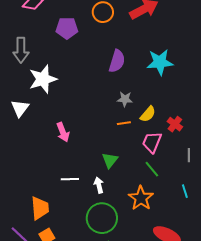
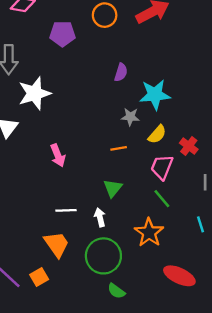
purple semicircle: (117, 61) -> (121, 72), size x0.7
cyan star: (160, 62) -> (155, 95), moved
orange line: (124, 123) -> (119, 148), moved
orange trapezoid: (40, 208) -> (57, 244), moved, turned -30

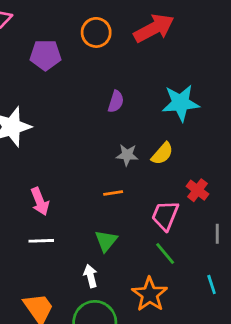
cyan star: (155, 95) -> (181, 103), moved
yellow semicircle: (157, 134) -> (162, 154), moved
white line: (66, 210) -> (41, 241), moved

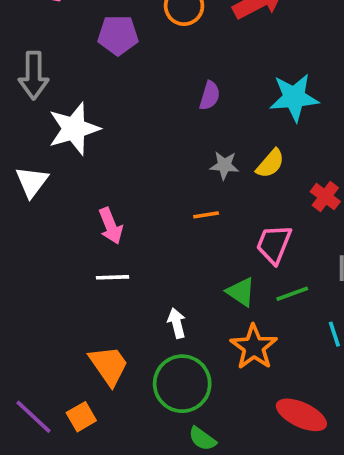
red cross: (198, 190) -> (325, 197), moved
green triangle: (106, 241) -> (241, 292), moved, turned -35
green line: (165, 253) -> (292, 294), moved, turned -70

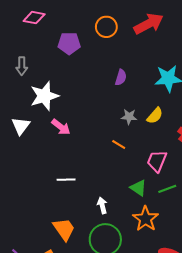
gray arrow: (34, 75) -> (22, 66), size x0.7
orange line: (206, 215) -> (119, 145), turned 40
pink arrow: (111, 226) -> (61, 127), moved, turned -30

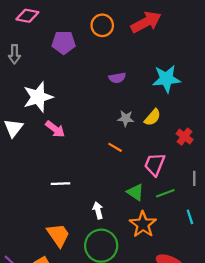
gray arrow: (22, 66) -> (14, 54), moved
purple semicircle: (121, 77) -> (117, 78), turned 63

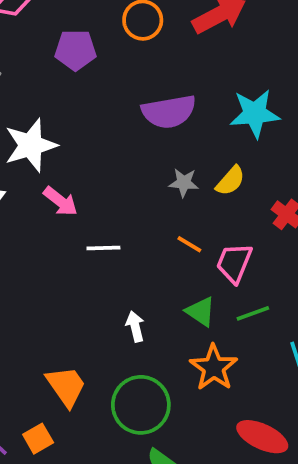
purple semicircle: (117, 78) -> (169, 112), size x1.8
orange line: (115, 147) -> (189, 244), moved
white line: (60, 184) -> (103, 248), moved
white arrow: (98, 210) -> (135, 326), moved

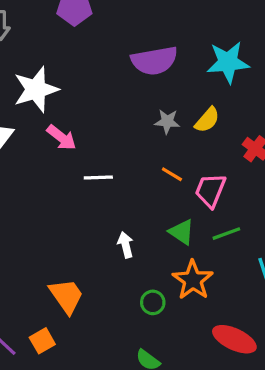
green circle: (141, 405) -> (153, 302), moved, size x0.5

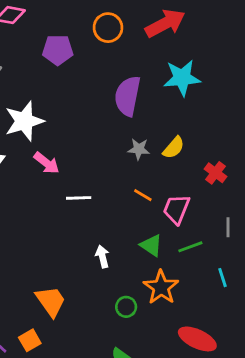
purple semicircle: (154, 61) -> (128, 96), turned 111
cyan star: (228, 62) -> (182, 78), moved

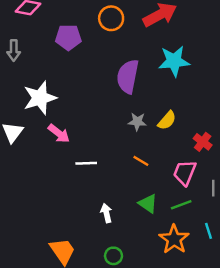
pink trapezoid: (176, 209) -> (185, 173), moved
orange star: (161, 287) -> (174, 239), moved
green circle: (126, 307) -> (113, 256), moved

